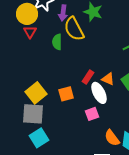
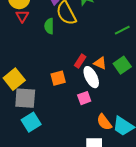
yellow square: (36, 93) -> (14, 79), moved

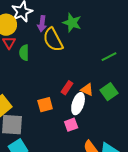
green semicircle: (49, 26) -> (24, 53), moved
white ellipse: (91, 77) -> (78, 104), turned 45

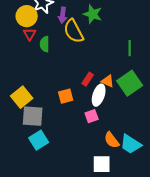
green line: (109, 57) -> (130, 48), turned -63
green square: (109, 92) -> (130, 83), size x1.4

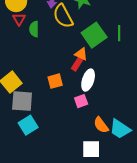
orange triangle: (108, 81) -> (81, 54), moved
green square: (130, 83) -> (94, 35), moved

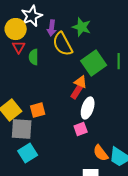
orange square: (55, 81) -> (38, 110), moved

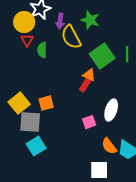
white ellipse: (88, 108) -> (111, 110), moved

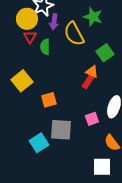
purple arrow: (60, 21) -> (54, 22), moved
green square: (102, 56) -> (105, 53), size x0.7
yellow square: (19, 103) -> (22, 81), moved
gray square: (30, 122) -> (61, 130), moved

